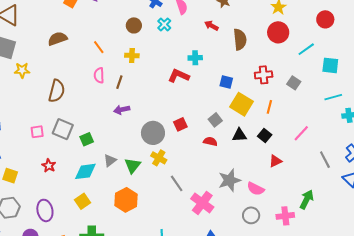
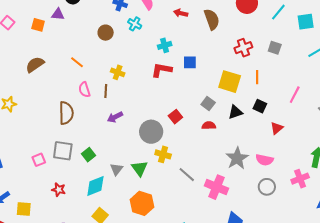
yellow cross: (132, 55) -> (118, 72), moved, turned 32
cyan cross: (195, 58) -> (165, 45), moved
blue square: (226, 82) -> (190, 62), moved
brown semicircle: (57, 91) -> (66, 113), moved

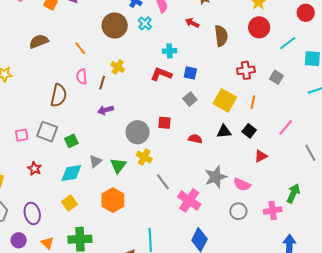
brown circle: (106, 33) -> (115, 26), size x1.6
gray square: (208, 103) -> (190, 99), moved
red square: (175, 117) -> (165, 123), turned 32

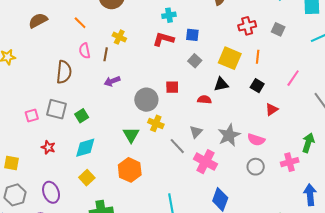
black triangle: (224, 131) -> (221, 84), moved
gray triangle: (96, 161) -> (196, 132), moved

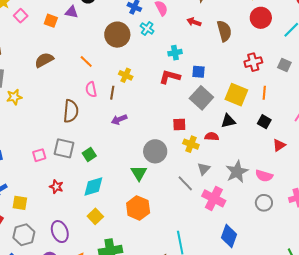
gray square: (195, 61) -> (201, 98), size x1.6
gray circle: (146, 100) -> (155, 151), moved
yellow cross: (156, 123) -> (191, 144), moved

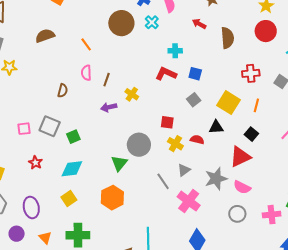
yellow cross: (126, 75) -> (132, 94), moved
gray square: (201, 98) -> (194, 100), size x0.6
brown semicircle: (71, 111) -> (63, 91), size x0.6
red triangle: (279, 145) -> (240, 157), moved, size x1.6

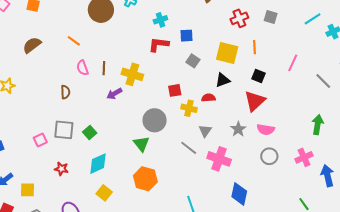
yellow cross: (132, 94) -> (132, 74), size x1.5
gray star: (216, 179) -> (238, 129), size x0.7
pink cross: (272, 215) -> (304, 157), moved

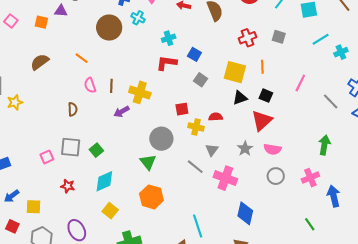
blue square: (187, 36) -> (194, 54), turned 32
black triangle: (223, 80) -> (240, 98), moved

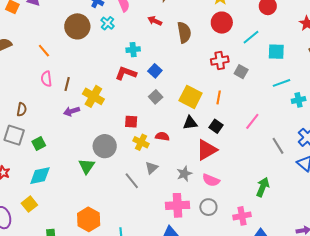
red cross: (247, 38) -> (220, 60), moved
brown semicircle: (73, 109) -> (22, 109), moved
pink cross: (225, 178) -> (178, 205), moved, turned -35
orange hexagon: (151, 197) -> (89, 219), moved
yellow square: (110, 211) -> (29, 204), moved

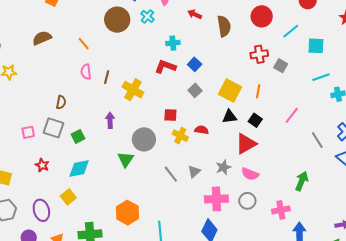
purple arrow: (72, 111) -> (110, 120), moved, turned 105
gray triangle: (152, 168) -> (194, 172), moved

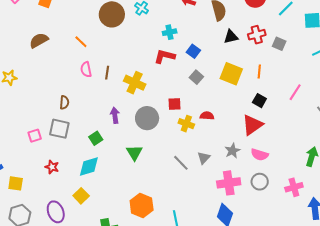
black triangle: (229, 117) -> (231, 37), moved
green square: (78, 136) -> (96, 138), moved
gray circle: (144, 139) -> (147, 118), moved

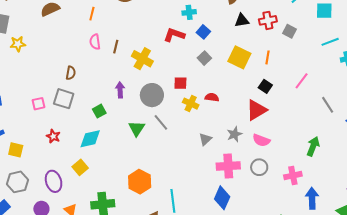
cyan cross: (170, 32) -> (189, 12), moved
orange line: (81, 42) -> (92, 14), turned 56
gray line: (181, 163) -> (161, 122), moved

